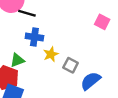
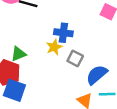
blue cross: (34, 37) -> (63, 33), moved

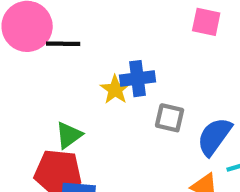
yellow star: (54, 47) -> (115, 90), moved

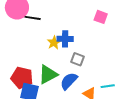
green triangle: (69, 135) -> (48, 74), moved, size x1.5
blue semicircle: (214, 136) -> (69, 81), moved

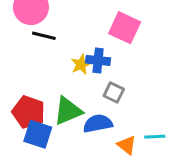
pink square: (101, 17) -> (125, 28), moved, size x1.5
black line: (33, 18) -> (44, 36), moved
blue semicircle: (69, 81) -> (98, 124), turned 30

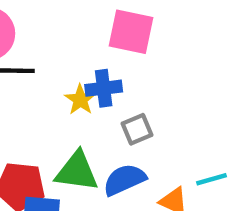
gray square: (114, 92) -> (137, 129), turned -36
green triangle: (68, 111) -> (77, 171), turned 44

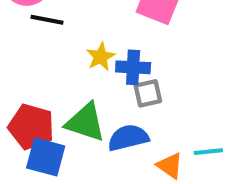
blue cross: (104, 88) -> (133, 67), moved

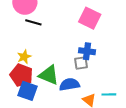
yellow star: (101, 57) -> (24, 57), moved
blue cross: (133, 67) -> (87, 51), moved

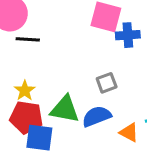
blue cross: (87, 51) -> (128, 35), moved

